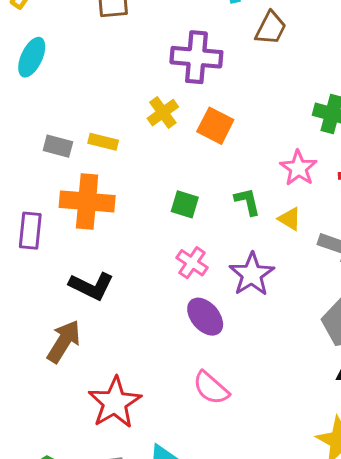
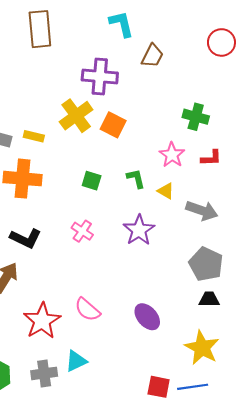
yellow cross: (163, 113) -> (76, 116), size x1.5
pink cross: (192, 263) -> (82, 231), moved
purple ellipse: (205, 317) -> (147, 317), moved
pink semicircle: (211, 388) -> (87, 310), moved

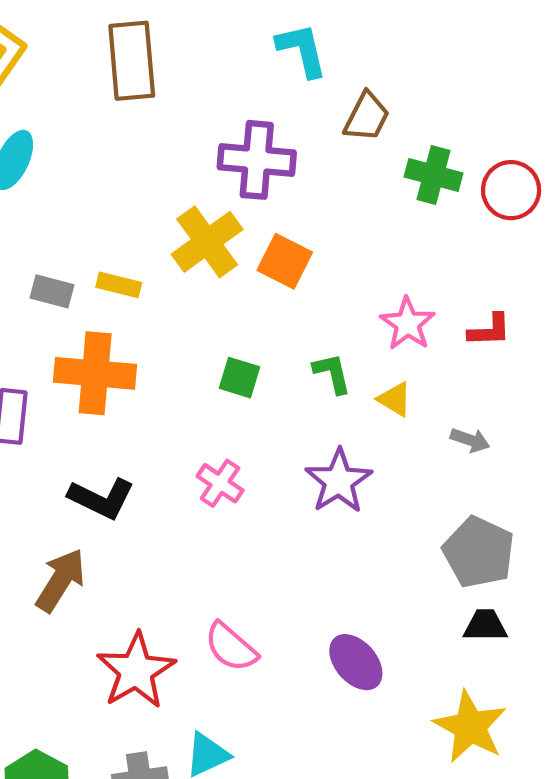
red circle: (221, 42) -> (511, 190), moved
green cross: (196, 117) -> (433, 175), moved
gray arrow: (202, 211) -> (470, 440), size x0.6

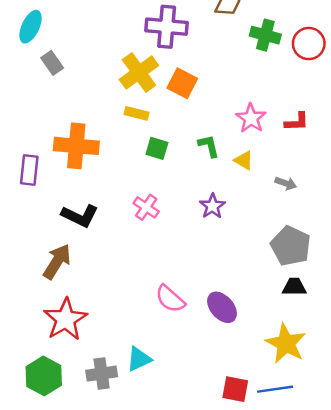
yellow rectangle: (119, 285) -> (136, 113), moved
gray rectangle: (52, 291) -> (52, 63), moved, turned 40
purple star: (339, 481) -> (212, 206), size x0.7
pink semicircle: (231, 647) -> (170, 299), moved
red star: (136, 671) -> (65, 319), moved

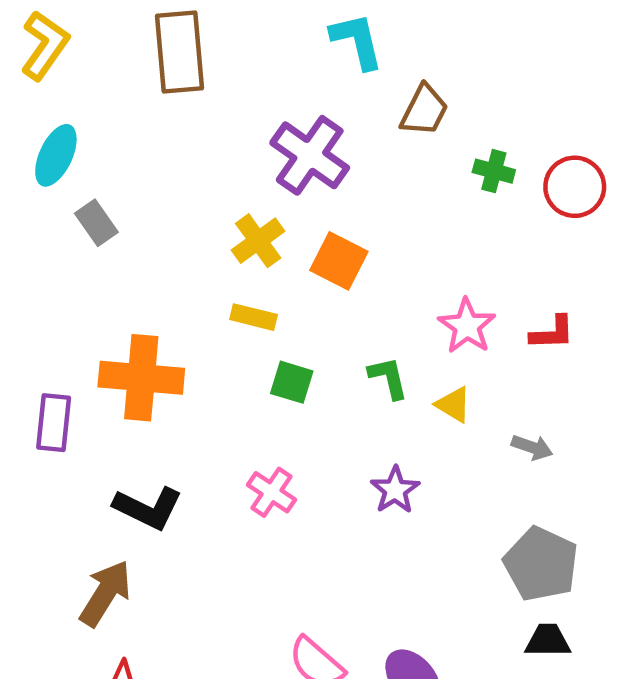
purple cross: (167, 27) -> (310, 155), turned 30
green cross: (265, 35) -> (494, 171), size x0.7
yellow cross: (139, 72) -> (258, 241), size x0.7

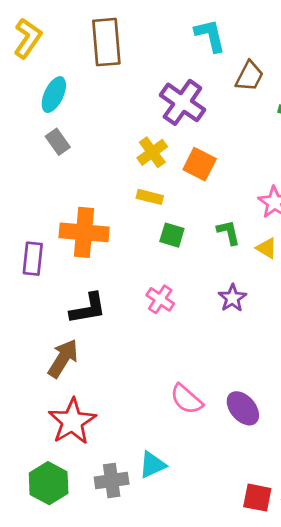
cyan ellipse: (56, 155) -> (54, 95), moved
black L-shape: (148, 508) -> (88, 309), turned -36

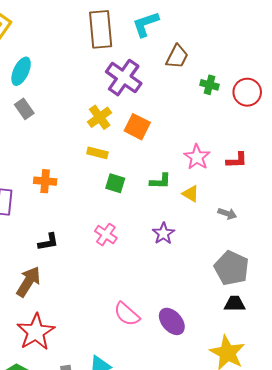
cyan L-shape: (210, 35) -> (146, 24), turned -96
brown rectangle: (106, 42) -> (101, 29), moved
orange cross: (84, 232) -> (45, 181), size x0.6
green L-shape: (228, 232) -> (160, 181), turned 105
black L-shape: (88, 309) -> (48, 242), size x0.7

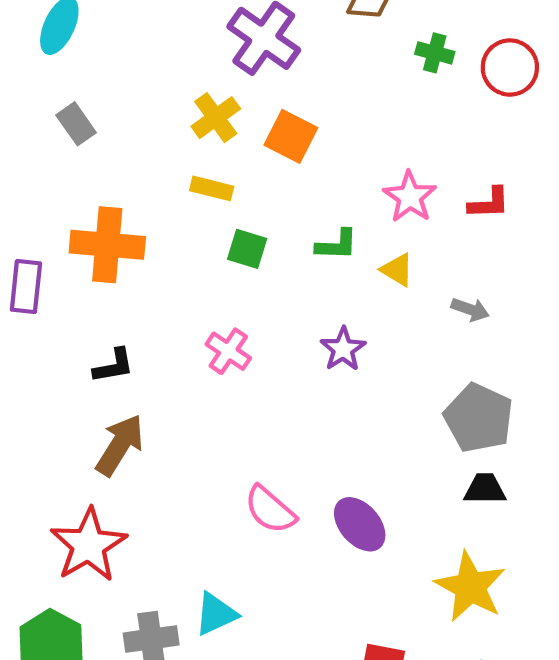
gray rectangle: (24, 109) -> (76, 124), moved
orange cross: (45, 181) -> (107, 245), size x1.6
brown arrow: (28, 282) -> (120, 445), moved

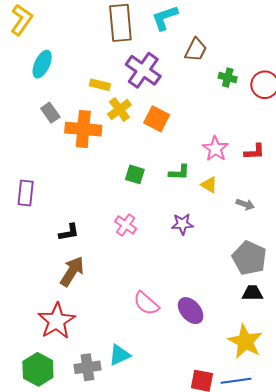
yellow rectangle: (212, 188) -> (100, 85), moved
orange cross: (107, 245) -> (83, 129), moved
purple star: (343, 349) -> (182, 224), turned 30

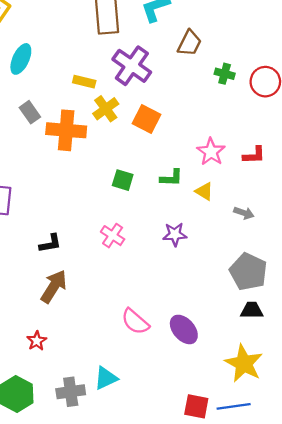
red star: (57, 321) -> (37, 341), size x0.5

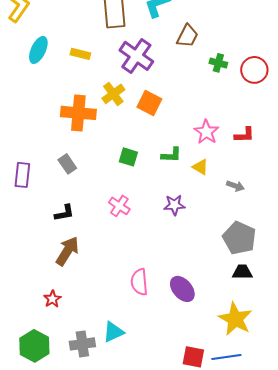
yellow rectangle: (84, 82) -> (80, 54), moved
gray rectangle: (30, 112) -> (67, 164), moved
pink semicircle: (135, 322) -> (139, 282), turned 44

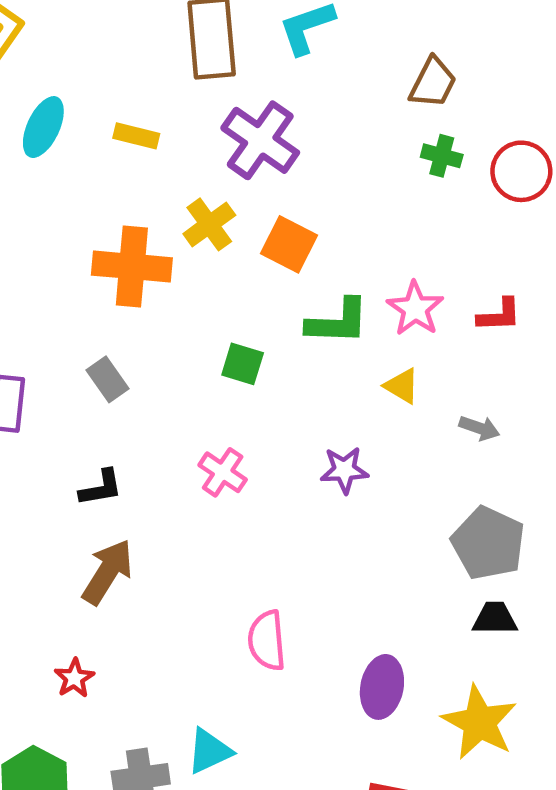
brown trapezoid: (187, 36) -> (433, 83), moved
green L-shape: (171, 155) -> (338, 322), moved, size x1.4
purple ellipse: (182, 289) -> (382, 687), moved, turned 52

